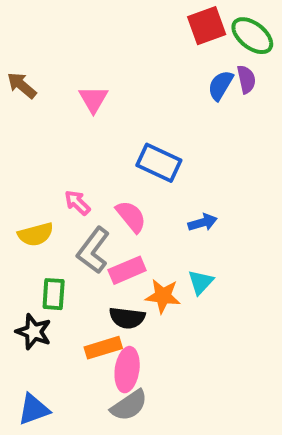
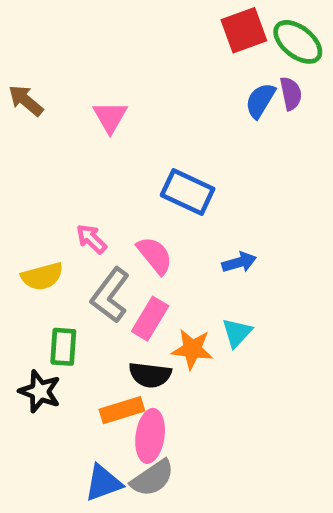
pink rectangle: (127, 270) -> (150, 319), turned -36
blue triangle: (34, 409) -> (103, 483), moved

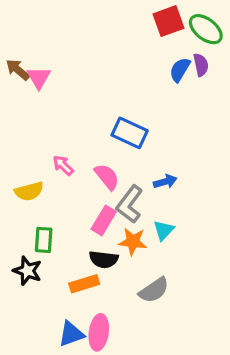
pink triangle: (110, 117) -> (39, 78), moved
gray L-shape: (110, 295) -> (130, 204), moved
pink ellipse: (150, 436) -> (99, 332), moved
gray semicircle: (152, 478) -> (154, 290), moved

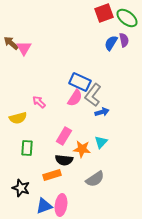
pink semicircle: (107, 177) -> (75, 98), moved, turned 72
gray L-shape: (130, 204) -> (93, 95), moved
black star: (27, 271) -> (21, 188), moved

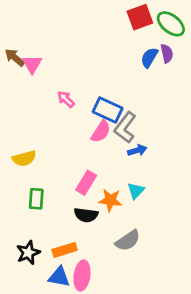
pink arrow: (39, 102) -> (66, 99), moved
orange rectangle: (52, 175) -> (65, 250), moved
black star: (21, 188) -> (28, 253), turned 30
blue triangle: (44, 206) -> (59, 277), turned 30

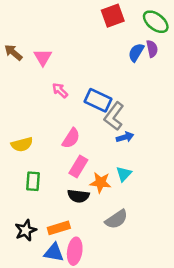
red square: (140, 17) -> (113, 16), moved
pink triangle: (32, 64) -> (43, 57), moved
pink semicircle: (101, 132) -> (71, 138), moved

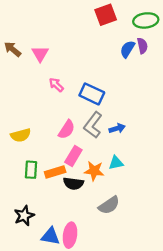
green ellipse: (156, 22) -> (146, 20), turned -45
gray L-shape: (114, 116) -> (93, 125), moved
cyan triangle: (124, 174) -> (116, 163), turned 35
orange rectangle: (59, 228) -> (55, 172), moved

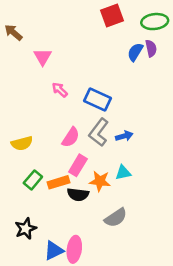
brown arrow: (13, 49) -> (13, 33), moved
green rectangle: (31, 170) -> (33, 180), turned 36
blue triangle: (50, 236) -> (54, 251), turned -36

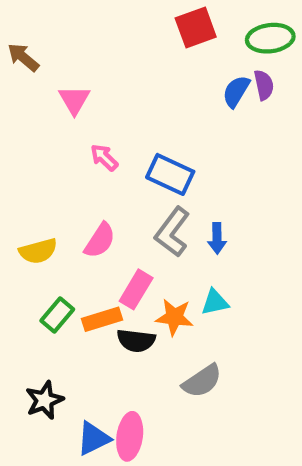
blue arrow: (124, 136) -> (217, 238), turned 105
pink semicircle: (71, 137) -> (100, 240), moved

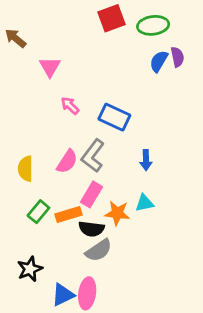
red square: (196, 28) -> (112, 18), moved
green ellipse: (270, 38) -> (153, 25), moved
gray L-shape: (172, 232) -> (93, 156), moved
yellow semicircle: (38, 251) -> (26, 169), turned 105
gray semicircle: (202, 381) -> (99, 250), moved

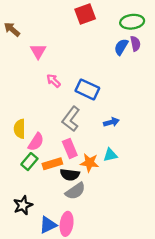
green ellipse: (153, 25) -> (132, 22), moved
blue arrow: (146, 160) -> (111, 122), turned -104
pink semicircle: (67, 162) -> (36, 142), moved
pink rectangle: (91, 194) -> (70, 148), turned -54

